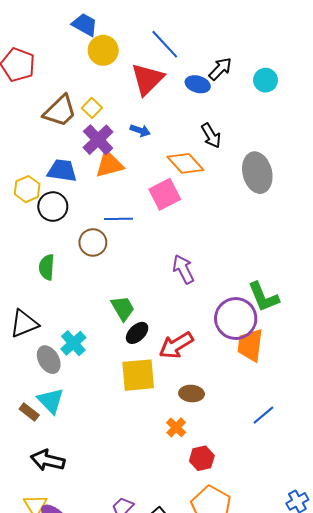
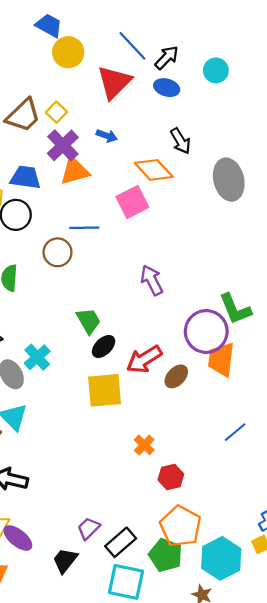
black arrow: (220, 69) -> (167, 58), moved
cyan circle: (266, 80) -> (216, 70), moved
brown ellipse: (192, 394) -> (176, 376), moved, turned -50

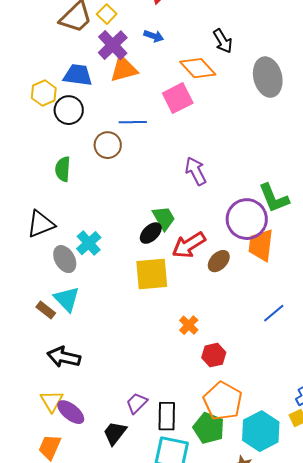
green trapezoid: (89, 321) -> (164, 218), moved
black rectangle: (121, 542) -> (167, 416), turned -48

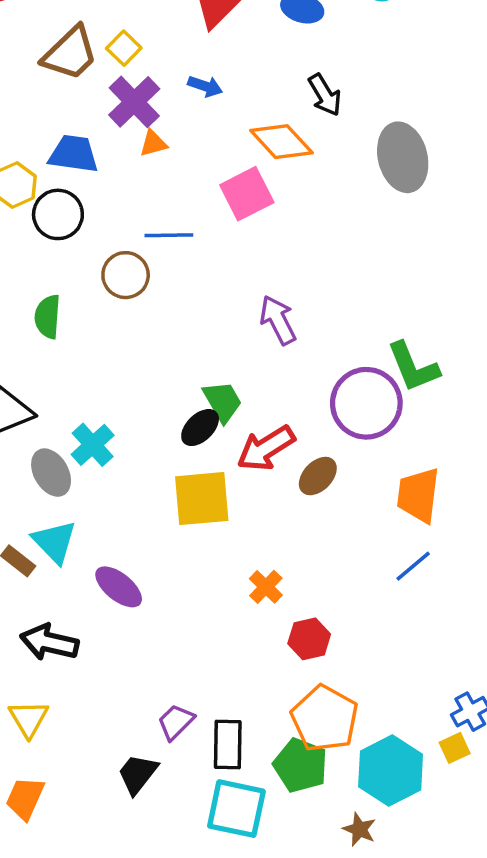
orange triangle: (124, 69) -> (153, 143), size x0.6
orange trapezoid: (261, 245) -> (418, 495), moved
purple ellipse: (71, 412) -> (119, 587), moved

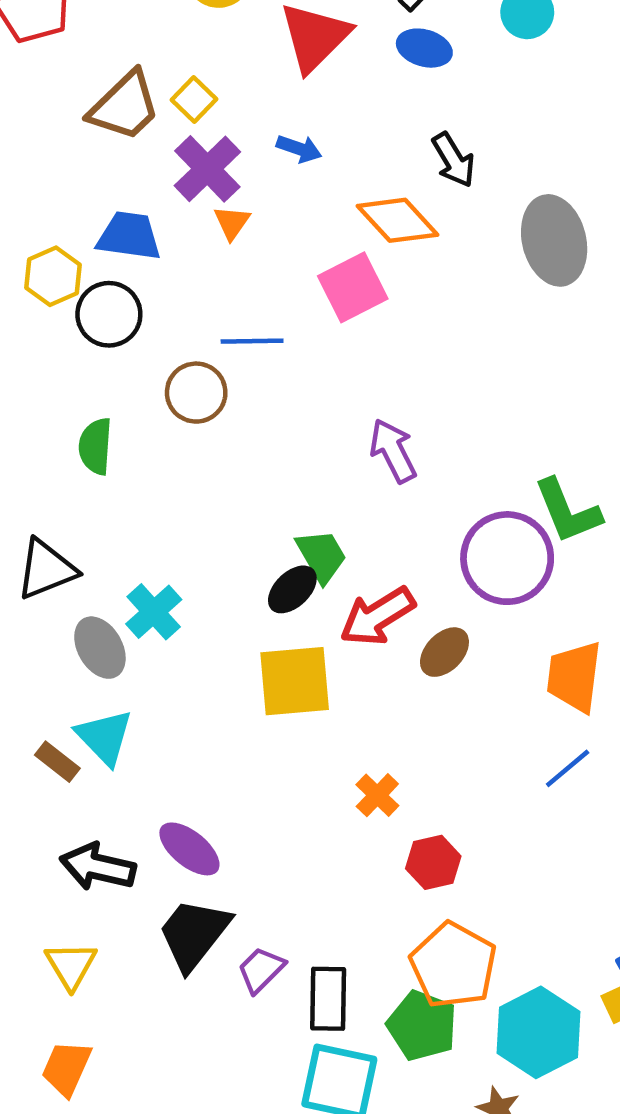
orange triangle: (153, 143) -> (232, 223), turned -40
purple ellipse: (119, 587) -> (189, 849), moved
black trapezoid: (138, 774) -> (194, 934), moved, size x1.4

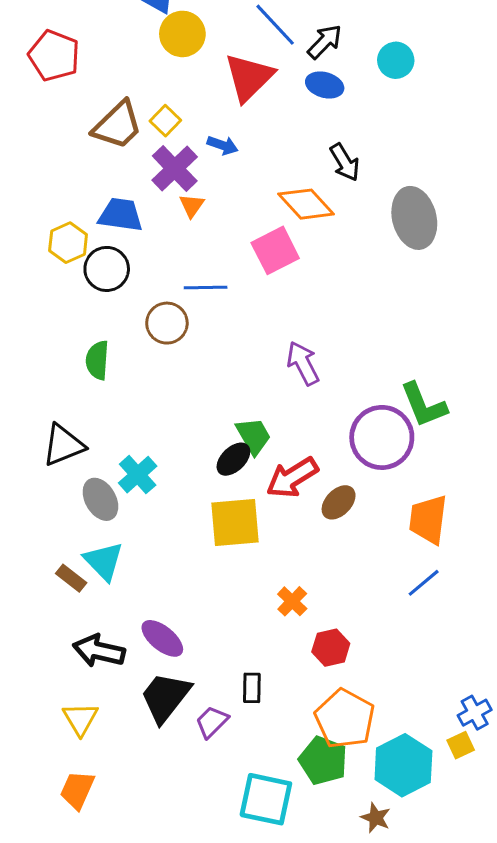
blue arrow: (299, 149) -> (223, 145), moved
black rectangle: (328, 999) -> (252, 688), moved, size x0.7

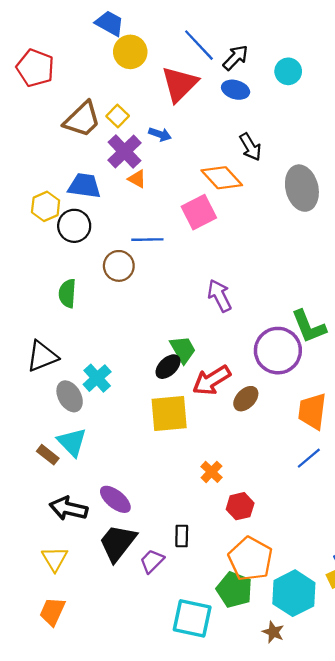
orange triangle: (192, 206) -> (137, 179), turned -36

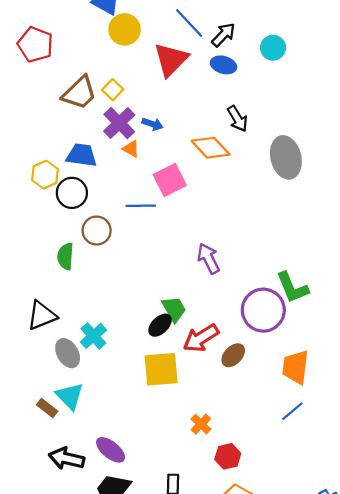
blue arrow: (160, 134) -> (153, 124), moved
pink square: (199, 212) -> (170, 180), moved
brown circle: (119, 266) -> (97, 231), moved

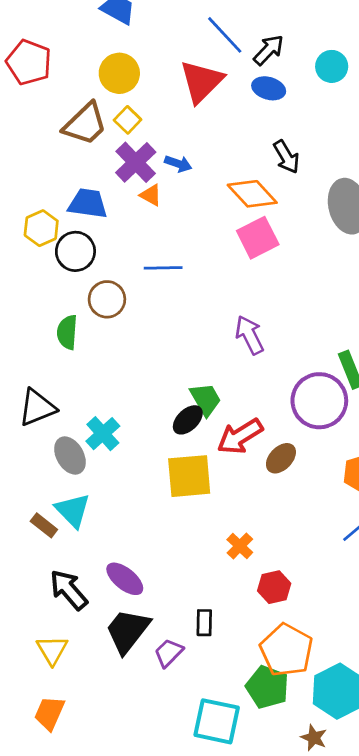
yellow circle: (125, 29) -> (119, 73), moved
pink square: (170, 180) -> (258, 238), moved
black arrow: (67, 459) -> (69, 590), turned 36

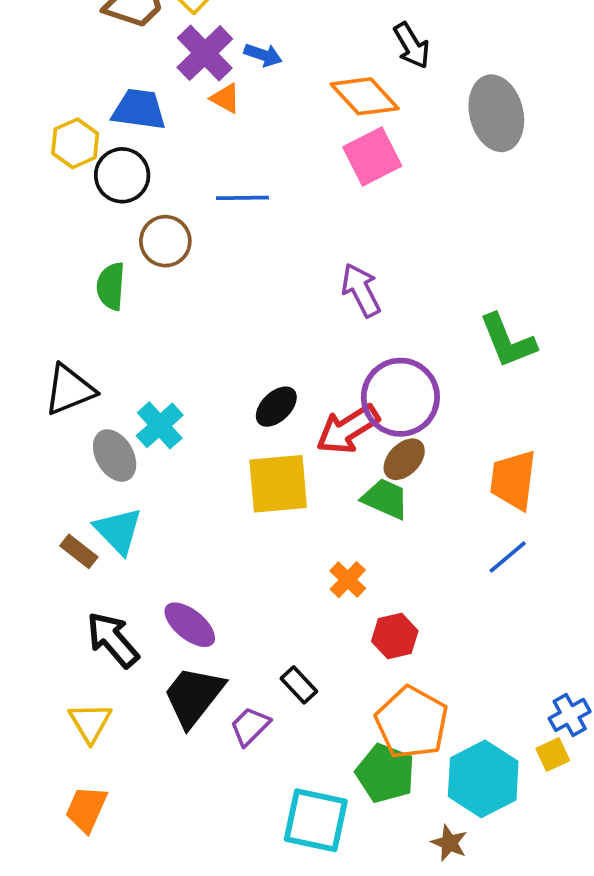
green trapezoid: (206, 399) -> (385, 499), moved, turned -36
purple circle: (319, 401) -> (400, 397), moved
black rectangle: (204, 623) -> (299, 685), turned -44

